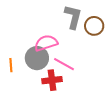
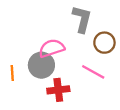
brown circle: (94, 26) -> (104, 43), moved
pink line: (64, 64) -> (93, 72), moved

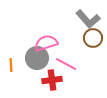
gray L-shape: (82, 19) -> (88, 19), moved, turned 125
pink line: (93, 72) -> (66, 64), moved

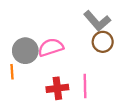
gray circle: (37, 58) -> (25, 51), moved
pink line: (66, 64) -> (85, 86), moved, turned 60

